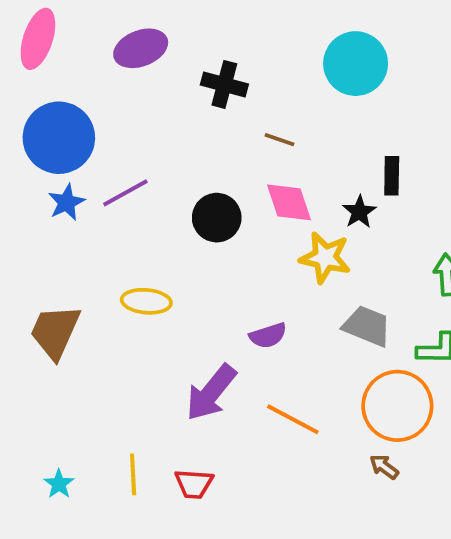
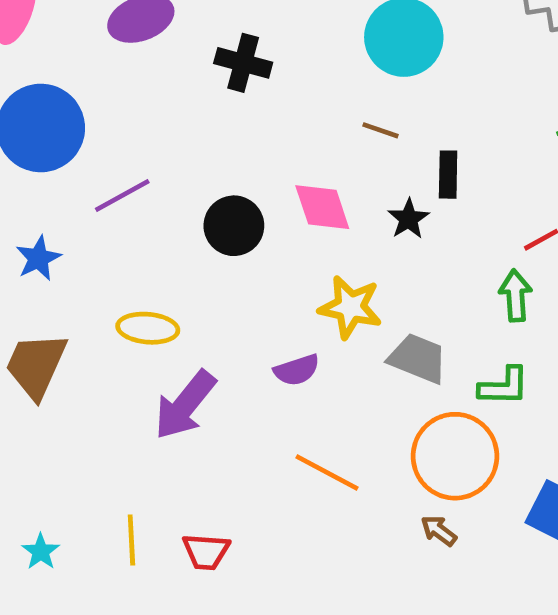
brown line: (279, 140) -> (381, 130), moved
blue star: (66, 202) -> (38, 258), moved
yellow star: (325, 258) -> (350, 307), moved
purple arrow: (211, 393) -> (185, 405), moved

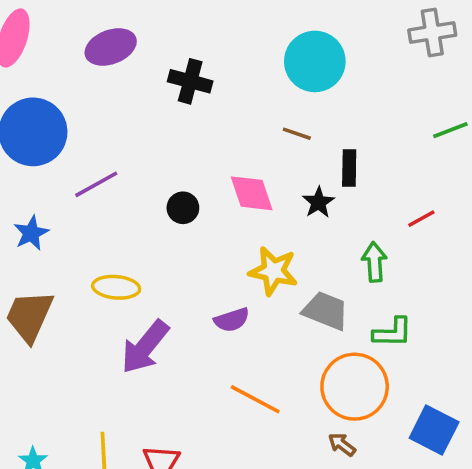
black circle: (234, 226) -> (183, 208), size x0.7
green arrow: (516, 296) -> (374, 262), moved

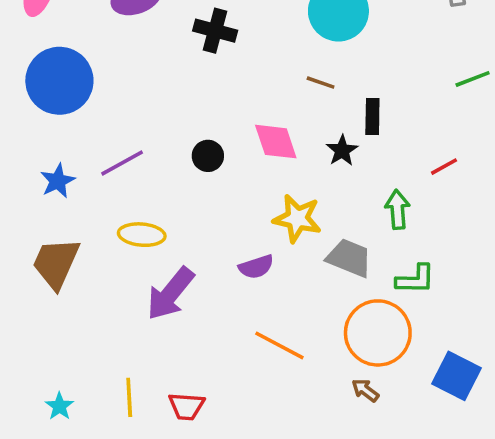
purple line: (96, 184) -> (122, 163), moved

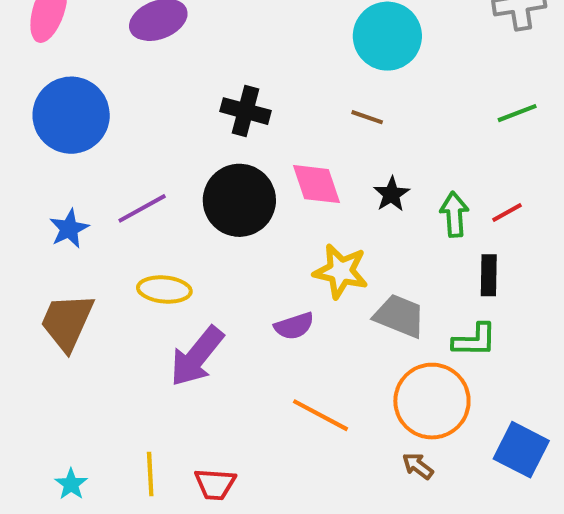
black cross: (215, 31) -> (245, 111), moved
green line: (473, 79) -> (517, 113), moved
black rectangle: (372, 117) -> (489, 275), moved
black circle: (208, 156) -> (239, 200), size x2.0
green arrow: (397, 210) -> (454, 214), moved

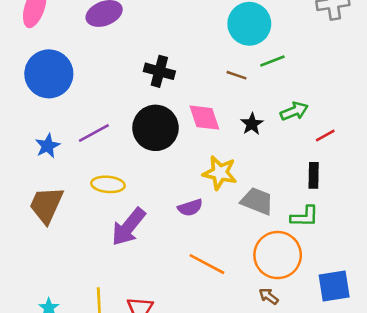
green line: (517, 113) -> (272, 61), moved
green arrow: (454, 214) -> (294, 111), moved, turned 72
blue square: (521, 450) -> (334, 286), turned -36

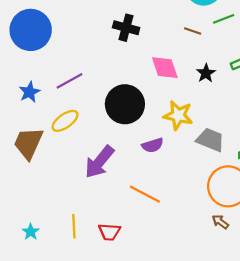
black circle: (156, 128) -> (125, 104), moved
yellow ellipse: (108, 184) -> (65, 121), moved, turned -40
orange line: (207, 264) -> (145, 194), moved

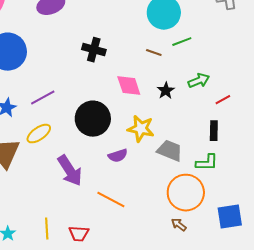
purple arrow: (99, 162) -> (70, 171), turned -72

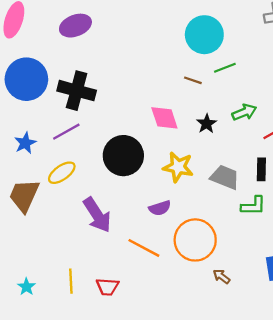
black cross: (94, 50) -> (77, 91), moved, size x1.4
gray trapezoid: (170, 151) -> (225, 177), moved
purple semicircle: (118, 156) -> (160, 208), moved
orange circle: (186, 193) -> (195, 240), moved

